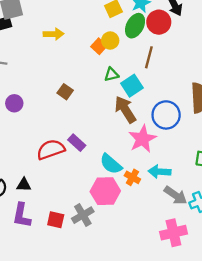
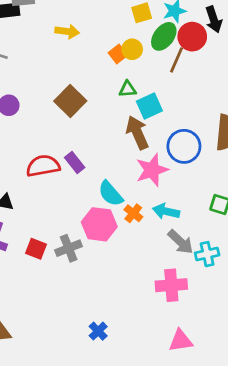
brown line: (149, 57) -> (177, 60), moved
brown square: (65, 92) -> (70, 101), size x1.6

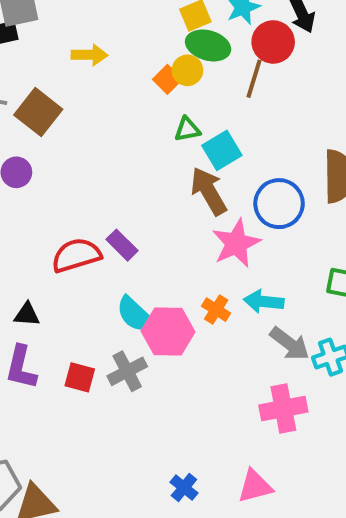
green ellipse: (164, 36) -> (208, 45), moved, turned 76
brown square: (70, 101) -> (38, 112), moved
cyan semicircle: (111, 194) -> (135, 314), moved
pink triangle: (181, 341) -> (255, 486), moved

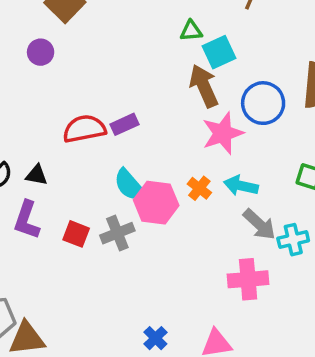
purple rectangle: (122, 245) -> (125, 124), turned -76

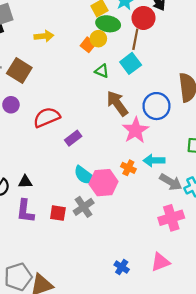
green triangle: (191, 31) -> (102, 71), turned 40
cyan square: (219, 52) -> (131, 63), moved
red semicircle: (84, 129) -> (47, 117), moved

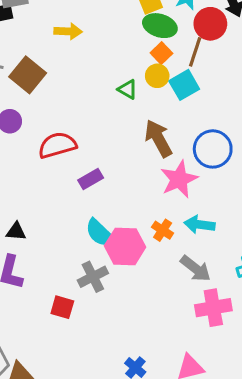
yellow circle: (98, 39) -> (157, 76), moved
orange square: (88, 45) -> (161, 53), moved
green triangle: (102, 71) -> (127, 89), moved
gray arrow: (171, 182) -> (196, 269), moved
red square: (58, 213) -> (62, 307), moved

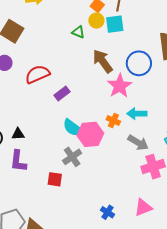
cyan square: (184, 85) -> (115, 24), turned 30

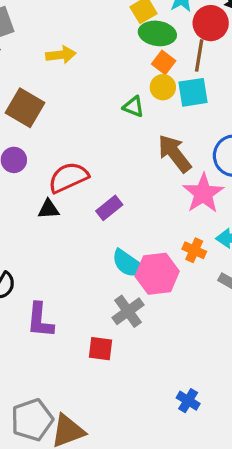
black triangle: (18, 134) -> (48, 209), moved

